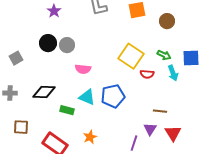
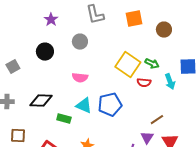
gray circle: (67, 45) -> (80, 42), moved
green arrow: (164, 55) -> (152, 64), moved
brown line: (160, 111) -> (157, 120), turned -40

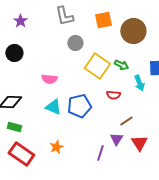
brown circle: (164, 30) -> (133, 31), size x1.6
gray circle: (80, 42) -> (75, 43), moved
red semicircle: (144, 83) -> (113, 95), moved
green rectangle: (64, 119) -> (14, 127), moved

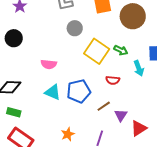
brown line: (126, 121) -> (104, 106), moved
purple triangle: (116, 139) -> (121, 115), moved
red triangle: (139, 143) -> (139, 128), turned 30
orange star: (56, 147) -> (68, 134), moved

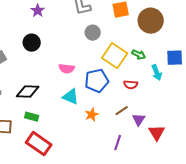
blue pentagon: (79, 91) -> (97, 81), moved
red triangle: (139, 128) -> (157, 133), turned -30
orange star: (68, 134) -> (92, 115), moved

